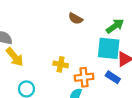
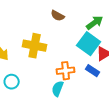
cyan square: (109, 48) -> (89, 44), turned 30
yellow cross: (61, 64) -> (35, 46), moved, size x1.6

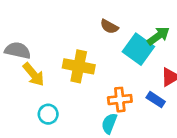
cyan square: (89, 44) -> (138, 49), moved

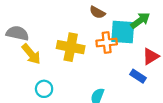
cyan square: (138, 49) -> (123, 32), turned -32
orange cross: (120, 100) -> (107, 42), moved

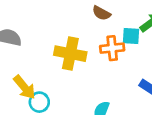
cyan square: (123, 32) -> (131, 36), size x0.6
yellow arrow: (31, 54) -> (24, 87), moved

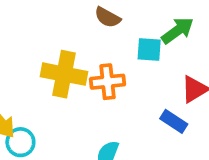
orange cross: (112, 48) -> (107, 82), moved

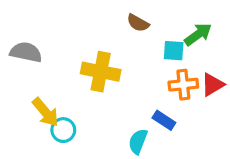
orange cross: (107, 82) -> (183, 85), moved
blue rectangle: (174, 121) -> (164, 120), moved

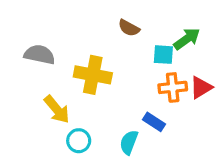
gray semicircle: (26, 52) -> (40, 55), moved
yellow arrow: (45, 112) -> (57, 109), moved
cyan circle: (63, 130) -> (79, 141), moved

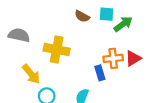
cyan square: (163, 55) -> (106, 14), moved
blue rectangle: (154, 122) -> (100, 73), moved, turned 40

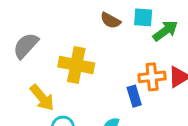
gray semicircle: (19, 35) -> (26, 46), turned -60

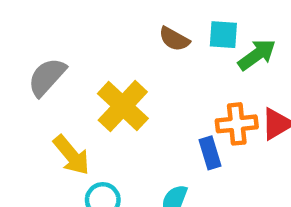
yellow cross: (76, 65) -> (123, 106), turned 32

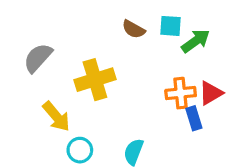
yellow cross: (123, 106) -> (95, 80), turned 30
blue rectangle: (210, 153) -> (194, 118), moved

